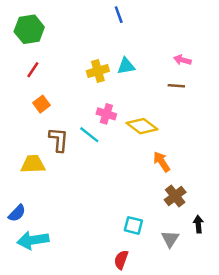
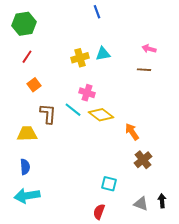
yellow diamond: (142, 126) -> (101, 115), moved
blue semicircle: (17, 213) -> (25, 167), moved, turned -49
black arrow: (198, 224) -> (162, 201), moved
gray triangle: (170, 239) -> (141, 204), moved, turned -42

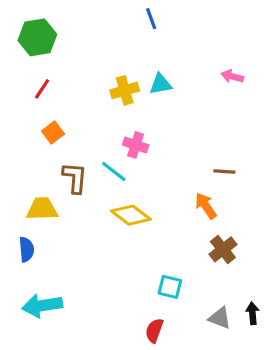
brown line: (144, 70) -> (224, 171), moved
yellow diamond: (101, 115) -> (131, 215), moved
blue semicircle: (25, 167) -> (26, 249), moved

